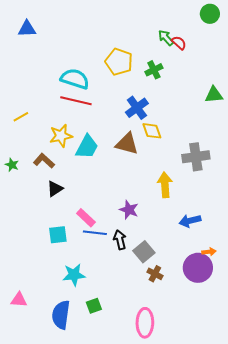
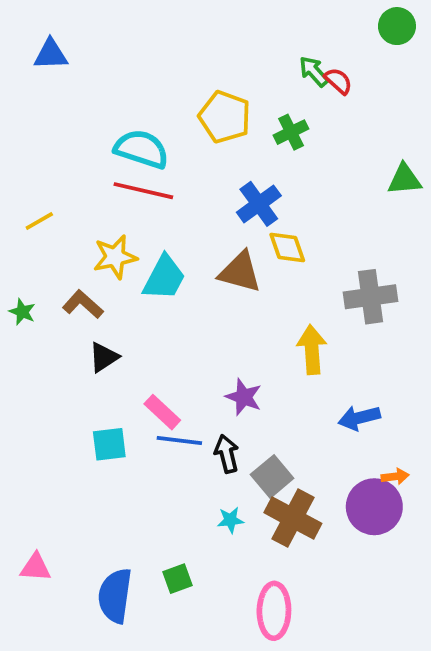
brown cross: (155, 274) -> (293, 518), size x1.8
cyan star: (74, 275) -> (230, 520), moved, size x0.6

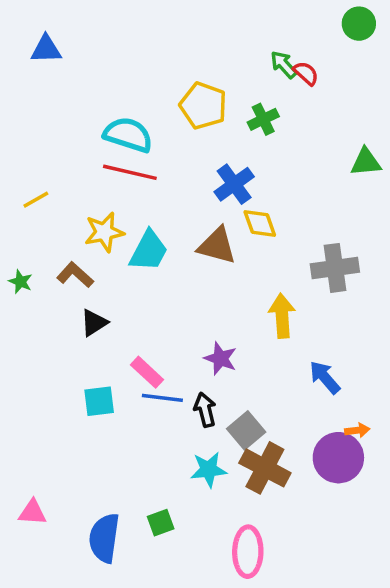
blue arrow: (359, 418) -> (325, 377), turned 63
cyan star: (230, 520) -> (209, 470), size x1.5

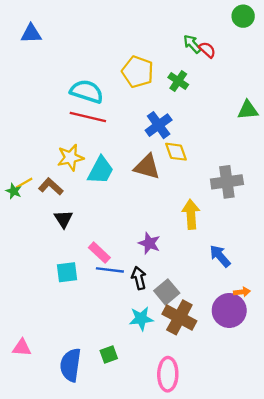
green cross: (263, 119) -> (178, 81), turned -30
yellow line: (36, 200) -> (24, 183), moved
black triangle: (94, 323) -> (64, 219), turned -30

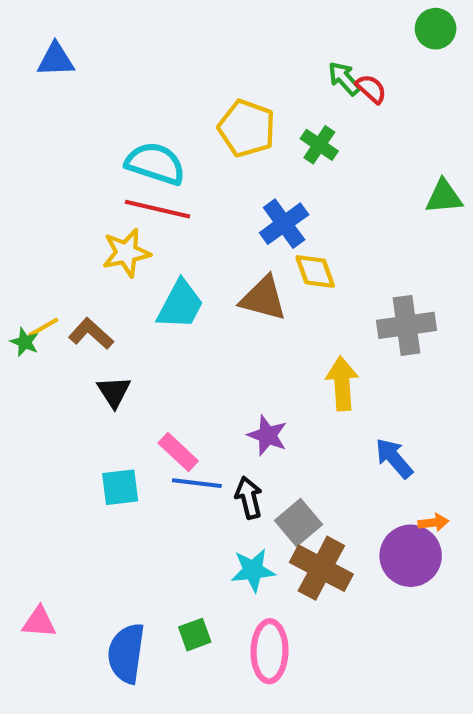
yellow star: (70, 158) -> (126, 253), moved
pink ellipse: (168, 374) -> (269, 651), moved

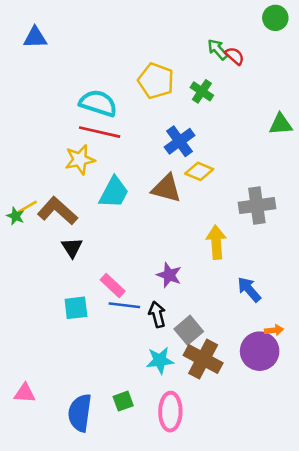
yellow diamond: (315, 271) -> (199, 171), turned -48
brown L-shape: (91, 334) -> (58, 211), size x1.4

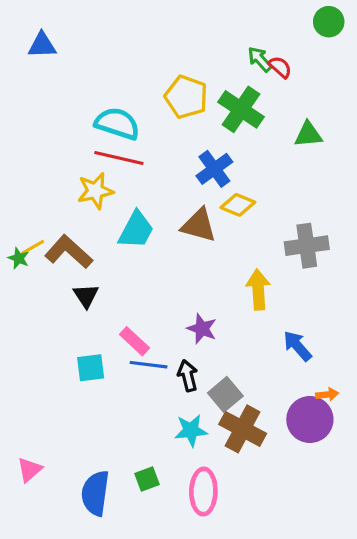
green cross: (202, 91) -> (241, 109), size x1.6
green triangle: (281, 124) -> (308, 134), moved
pink triangle: (25, 393) -> (30, 470), turned -45

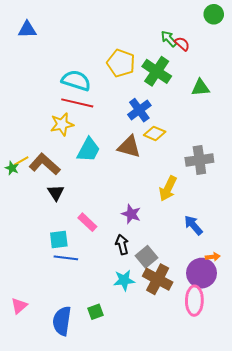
yellow arrow: (258, 290) -> (168, 189), turned -150
blue line: (149, 365) -> (66, 258), moved
pink ellipse: (203, 492) -> (194, 301), moved

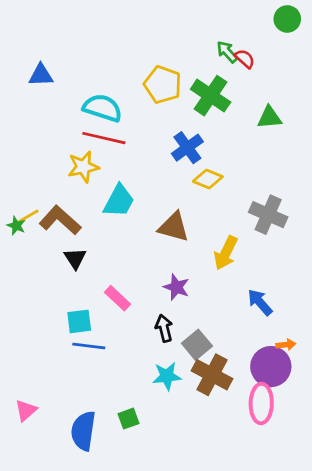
blue triangle: (27, 30) -> (41, 75), moved
brown triangle: (129, 147) -> (174, 227), moved
gray cross: (199, 160) -> (268, 215), turned 32

